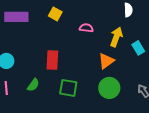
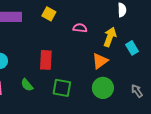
green semicircle: (33, 85) -> (27, 85), turned 104

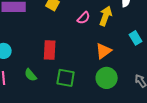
pink semicircle: (80, 28) -> (84, 18), turned 128
yellow arrow: (110, 37) -> (106, 16), moved

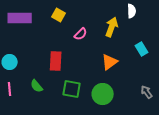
pink semicircle: (84, 18) -> (81, 34), moved
green circle: (107, 78) -> (103, 94), moved

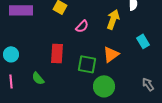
green square: (72, 89) -> (87, 64), moved

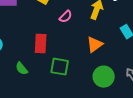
green square: (87, 64) -> (60, 67), moved
green circle: (104, 86) -> (104, 77), moved

